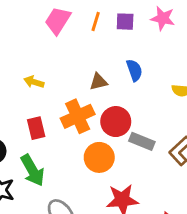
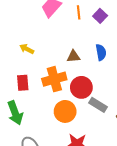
orange line: (96, 22) -> (79, 12), turned -32
purple square: (125, 22) -> (100, 16), turned 32

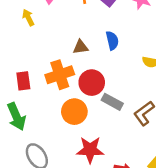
yellow arrow: (27, 49) -> (28, 18), moved, turned 40

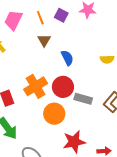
blue semicircle: (112, 41) -> (67, 58), moved
brown triangle: (81, 47) -> (44, 40), moved, turned -40

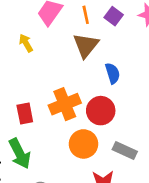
brown triangle: (44, 40) -> (86, 45), size x1.5
gray rectangle: (83, 99) -> (125, 150), moved

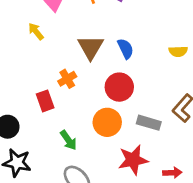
brown triangle: (86, 45) -> (91, 47), moved
orange cross: (65, 104) -> (67, 79), moved, size x0.6
green arrow: (20, 153) -> (68, 140), moved, size x0.7

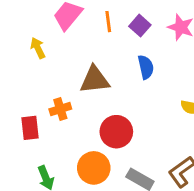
brown triangle: (91, 47) -> (95, 80), turned 40
blue semicircle: (126, 49) -> (146, 67), moved

